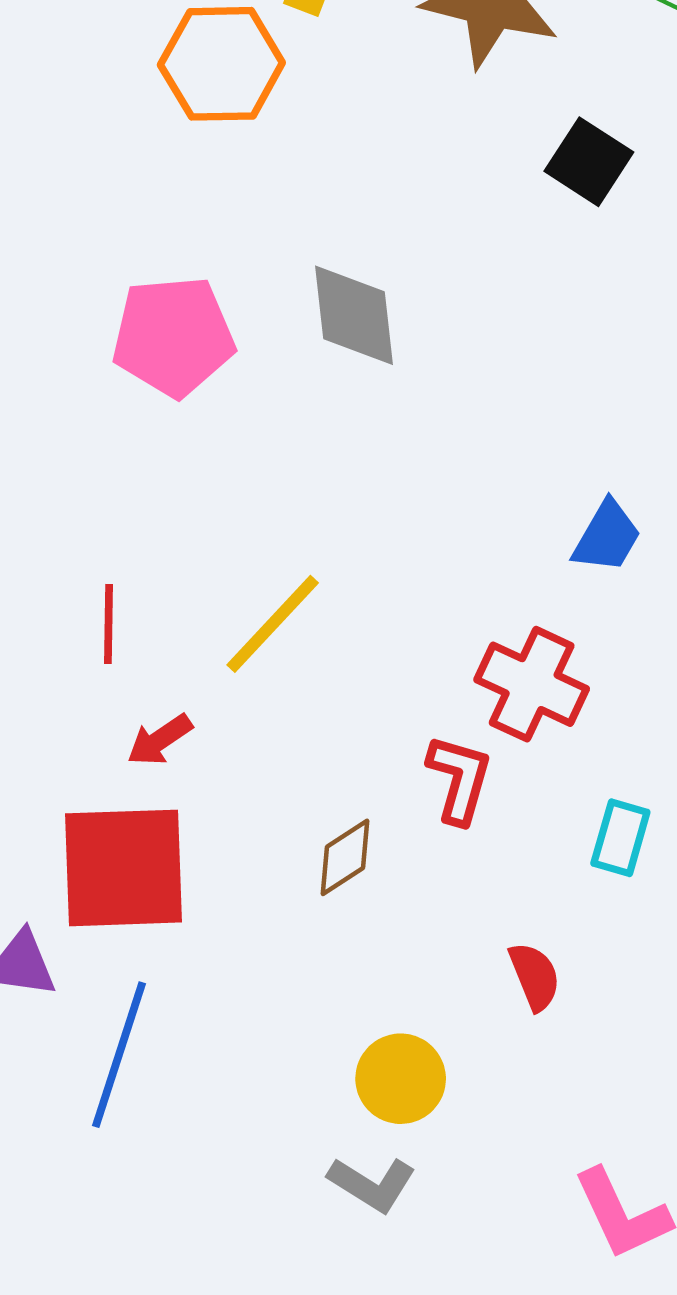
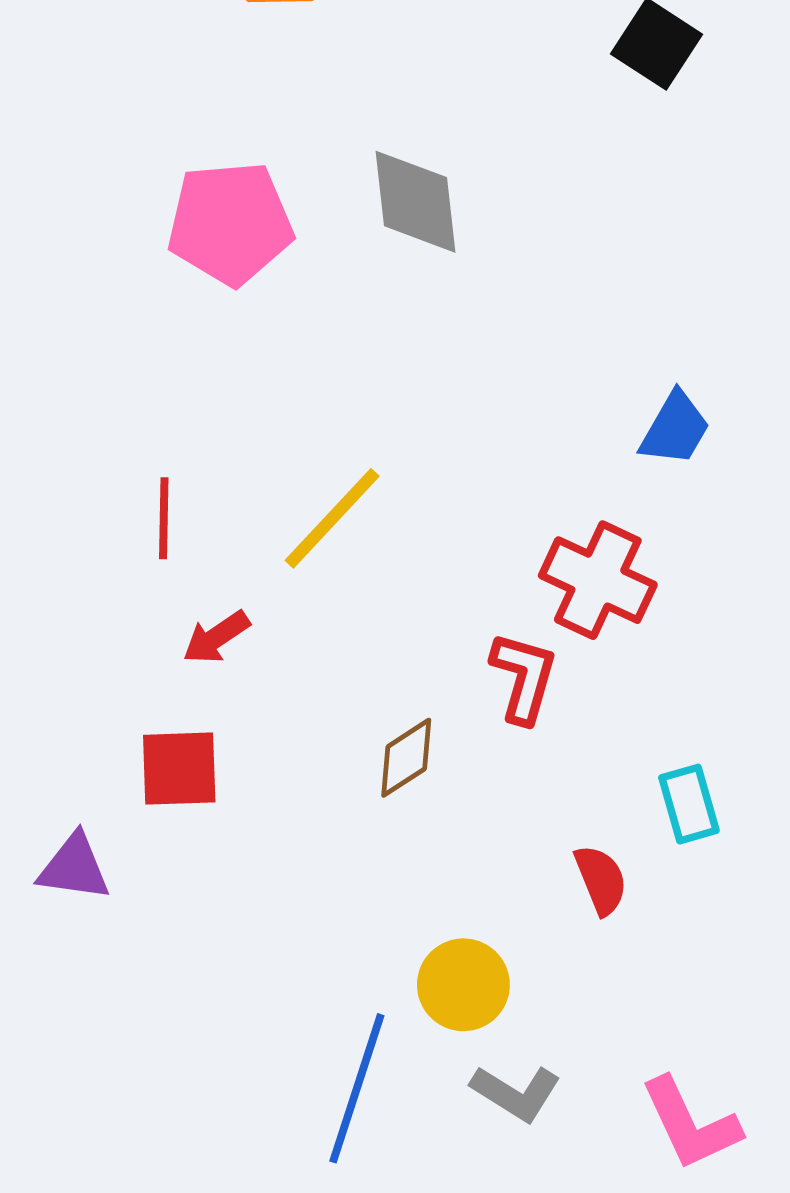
cyan rectangle: (620, 838) -> (689, 804), moved, turned -32
red square: (124, 868) -> (179, 769), size x0.6
blue line: (119, 1055) -> (357, 1088), moved
gray L-shape: (372, 1184) -> (516, 1093), moved

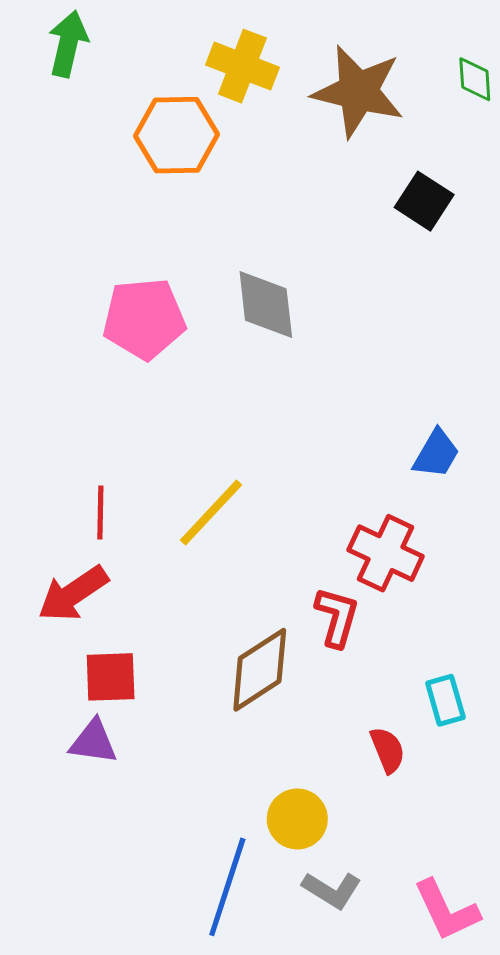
red arrow: (216, 637) -> (73, 594), moved, size x1.6
brown diamond: (406, 758) -> (260, 670), size x1.6
purple triangle: (74, 867) -> (93, 742), moved

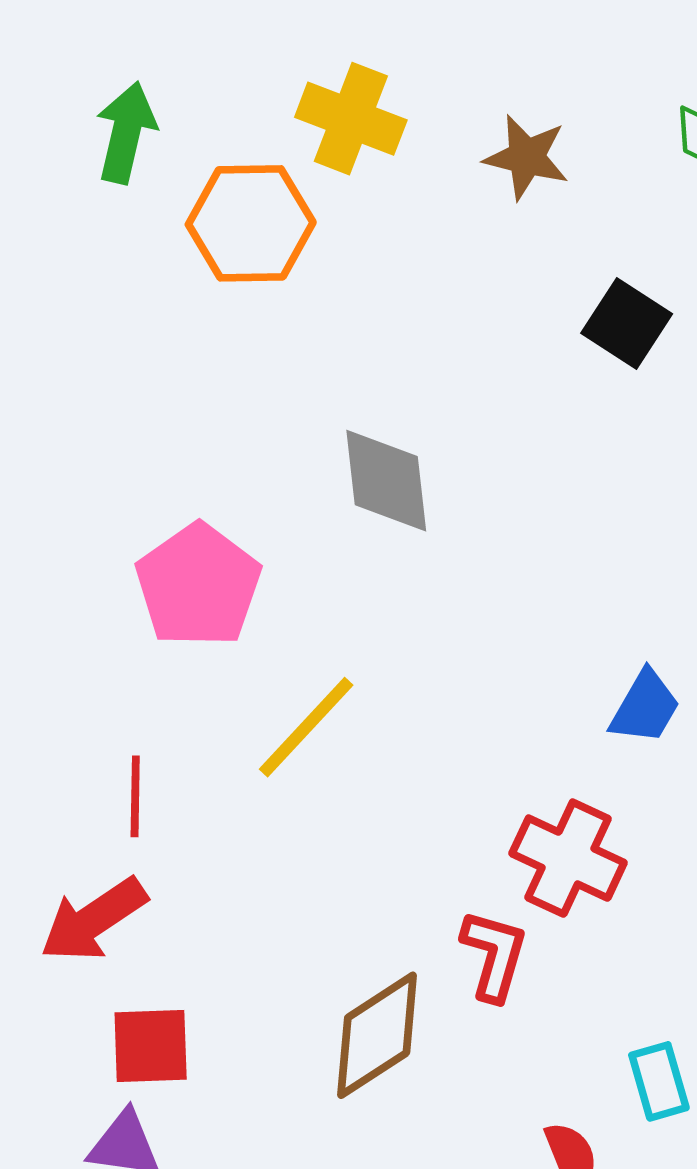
green arrow: (68, 44) -> (126, 132), moved
brown star: (358, 91) -> (526, 157), size x0.6
pink pentagon: (144, 319) -> (198, 585), moved, turned -30
yellow line: (211, 513) -> (306, 727), moved

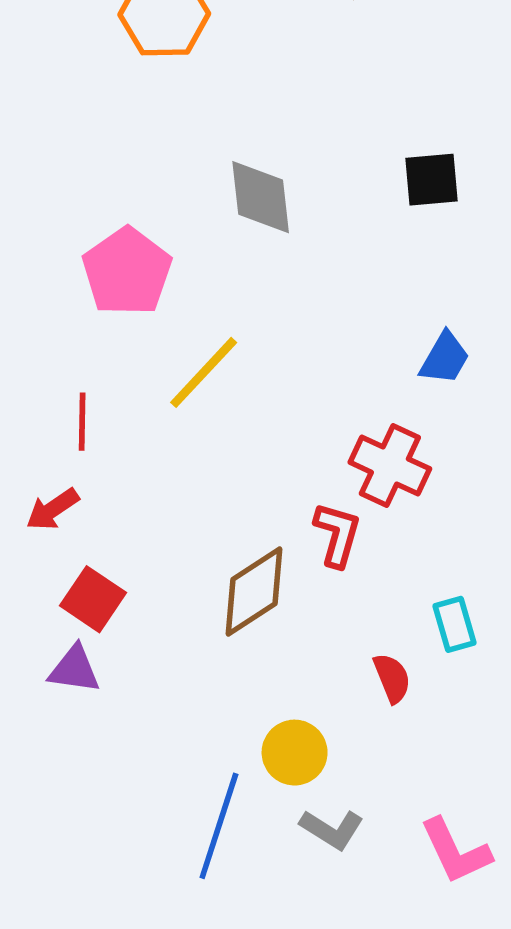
black square: (627, 324) -> (432, 180), moved, turned -38
red arrow: (94, 920) -> (52, 509), size x0.7
red square: (151, 1046) -> (93, 599), turned 36

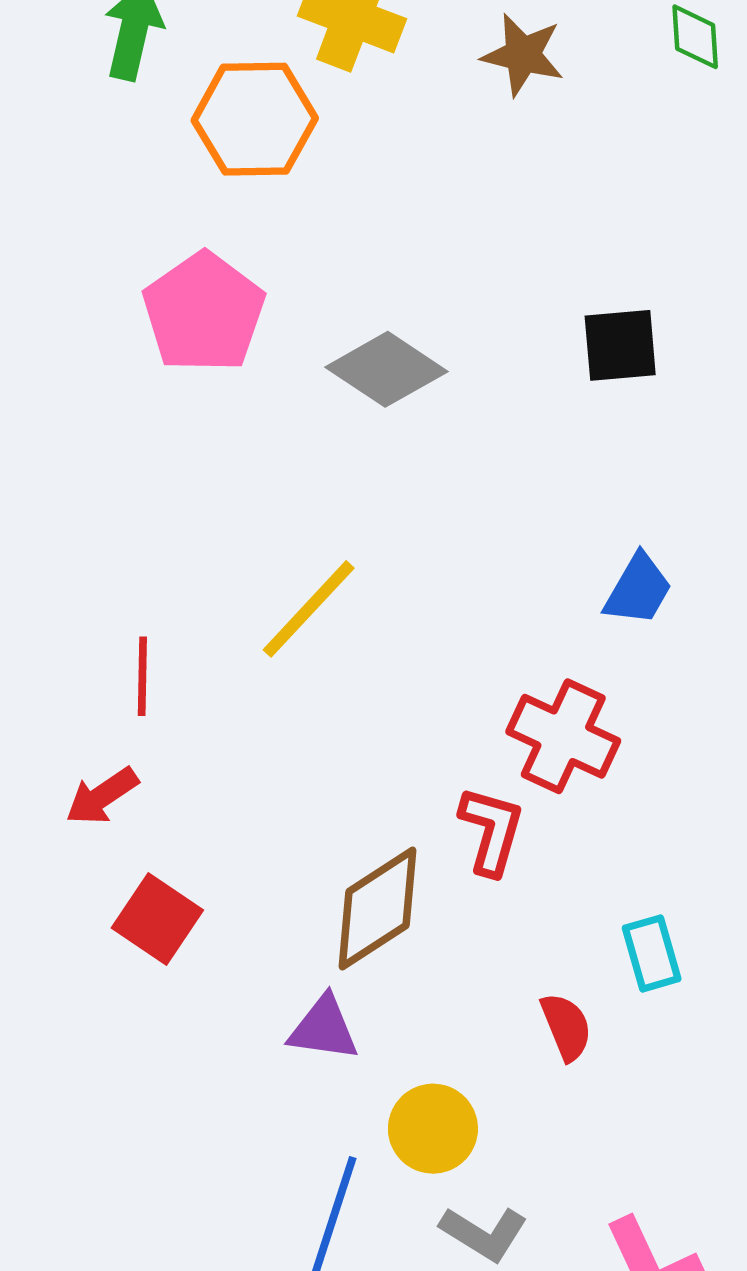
gray diamond: (261, 197) -> (387, 369), turned -50
pink pentagon: (127, 272) -> (204, 312), moved
purple triangle: (74, 669) -> (324, 1028), moved

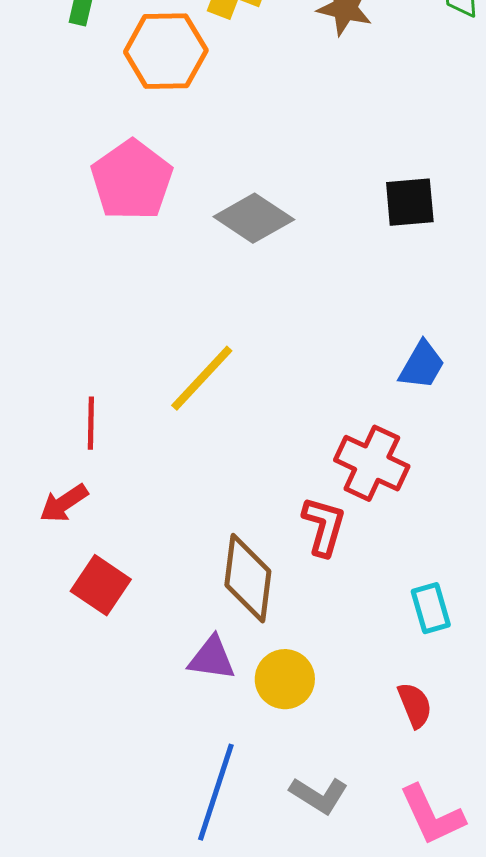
brown diamond: (378, 908) -> (248, 578), turned -50
red semicircle: (566, 1027) -> (415, 705), moved
yellow circle: (433, 1129) -> (285, 679), moved

